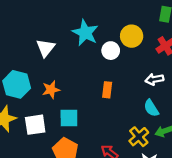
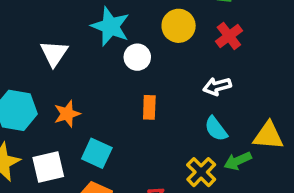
white circle: (111, 51) -> (137, 57), moved
cyan square: (69, 118) -> (97, 153), turned 30

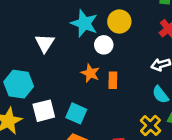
yellow circle: (179, 26) -> (119, 22), moved
orange star: (67, 114) -> (90, 73), moved, turned -30
white square: (48, 167) -> (44, 111), moved

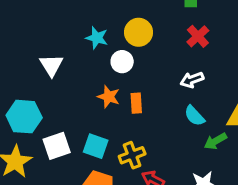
cyan star: (84, 23) -> (97, 38), size x0.7
yellow cross: (150, 126) -> (132, 155), moved, turned 30

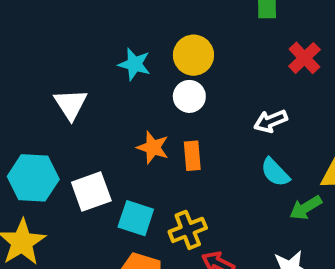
red cross: (198, 36) -> (304, 58), moved
white circle: (122, 62) -> (189, 96), moved
white square: (57, 146) -> (91, 192), moved

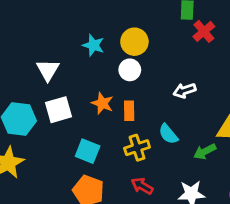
red cross: (304, 58) -> (204, 31), moved
cyan semicircle: (275, 172) -> (168, 134), moved
white square: (91, 192) -> (59, 110), moved
yellow cross: (188, 230) -> (137, 148), moved

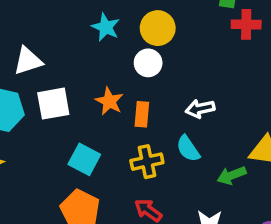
red cross: (204, 31) -> (246, 24), turned 35
white triangle: (48, 70) -> (28, 61), moved, turned 35
white arrow: (185, 90) -> (200, 109), moved

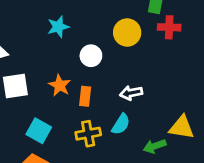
cyan star: (106, 27) -> (58, 27), turned 30
yellow circle: (158, 28) -> (127, 33), moved
cyan semicircle: (188, 149) -> (121, 124), turned -115

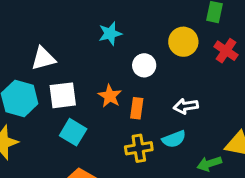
red cross: (169, 27) -> (226, 51), moved, turned 30
cyan semicircle: (121, 124) -> (174, 139), turned 35
cyan square: (39, 131) -> (73, 132), moved

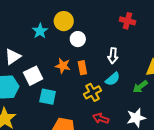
cyan star: (110, 33) -> (40, 31), moved
yellow circle: (183, 42) -> (64, 21), moved
red cross: (226, 51) -> (128, 21), moved
white arrow: (186, 106) -> (113, 56), turned -56

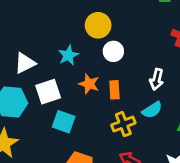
cyan star: (40, 31) -> (68, 55), moved

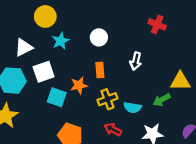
yellow circle: (98, 25) -> (45, 16), moved
orange star: (89, 84) -> (79, 85), moved, turned -30
cyan semicircle: (152, 110) -> (133, 107), moved, turned 42

